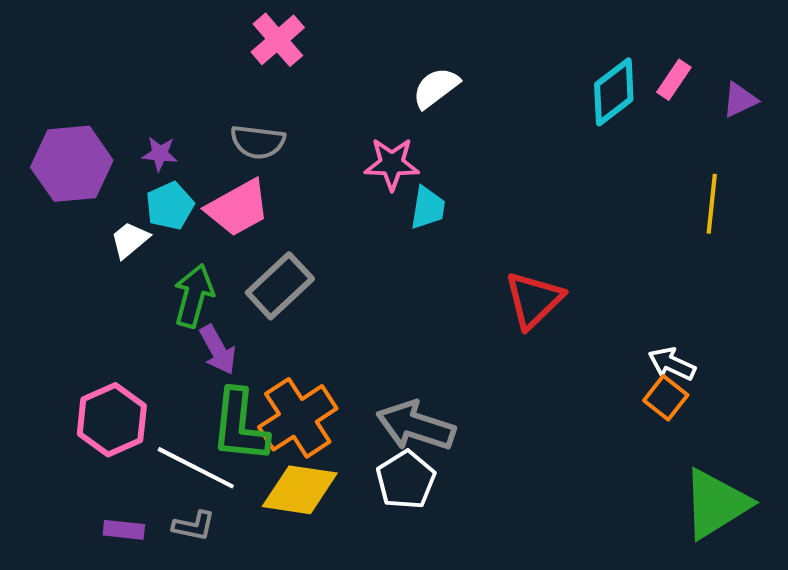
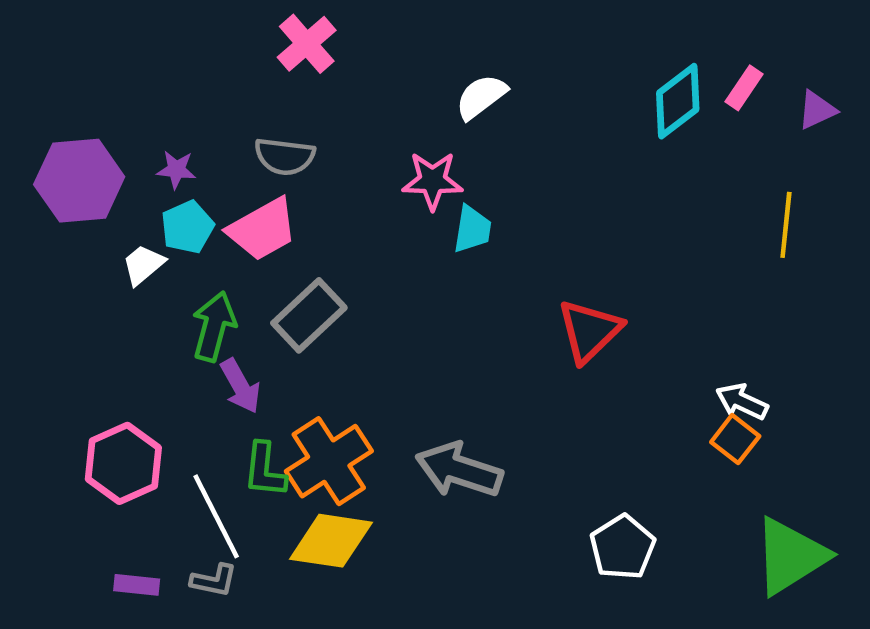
green L-shape: (240, 426) -> (265, 470), size x0.7
white line: (196, 468) -> (216, 516), turned 36
white pentagon: (406, 480) -> (623, 547), moved

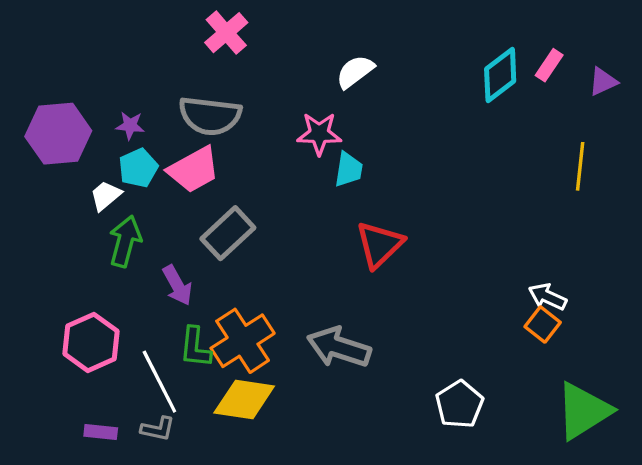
gray semicircle: (285, 156) -> (210, 116), size x1.4
green arrow: (214, 326) -> (125, 241), moved
red triangle: (589, 331) -> (380, 245), moved

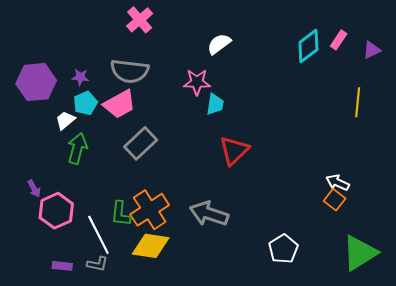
purple arrow: (177, 285) -> (34, 189), moved, size x0.7

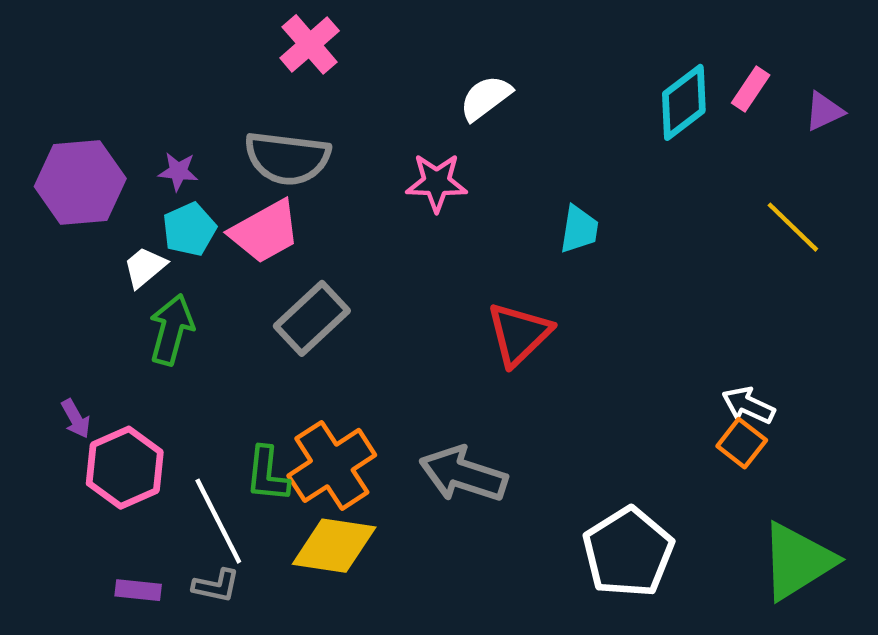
yellow line: (358, 102) -> (793, 227), turned -52
cyan trapezoid: (215, 104) -> (579, 229), moved
white pentagon: (283, 249) -> (628, 552), size x1.4

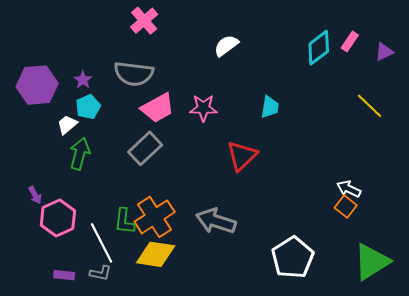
purple star: (178, 171) -> (83, 80), turned 30
pink star: (437, 183) -> (203, 108), moved
pink trapezoid: (265, 232) -> (158, 108), moved

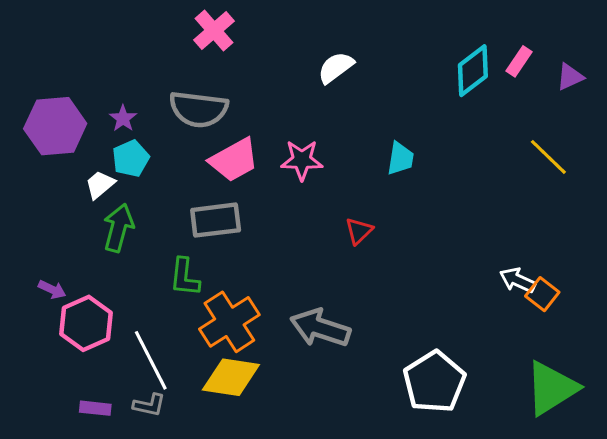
gray rectangle: (145, 148) -> (216, 220), turned 36
red triangle: (242, 156) -> (359, 231), size x0.6
purple arrow: (35, 195) -> (52, 289), turned -36
orange square: (346, 207) -> (542, 294), moved
green L-shape: (124, 221) -> (185, 277), moved

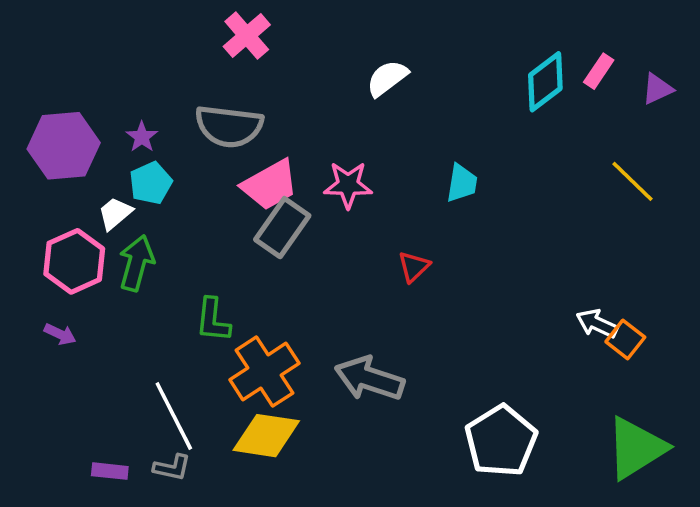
gray rectangle: (216, 220) -> (282, 228), moved, turned -48
pink hexagon: (86, 323) -> (74, 261), moved

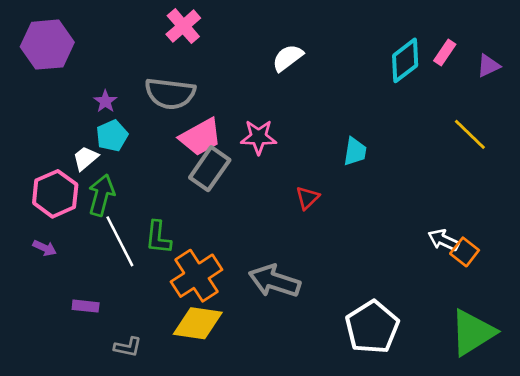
purple hexagon: (64, 146) -> (47, 45), moved
cyan trapezoid: (462, 183) -> (355, 152), moved
white line: (174, 416) -> (120, 241), moved
purple rectangle: (110, 471) -> (86, 306), moved

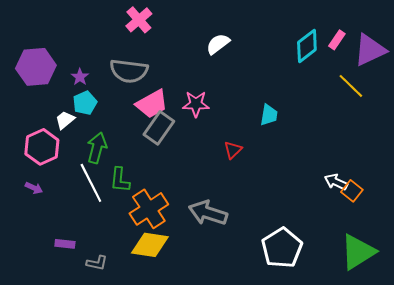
purple hexagon: (47, 45) -> (36, 67), moved
purple triangle: (488, 66) -> (370, 50), size x1.8
yellow line: (470, 134) -> (351, 86), moved
green arrow: (101, 195) -> (97, 148), moved
purple rectangle: (86, 306) -> (65, 244), moved

